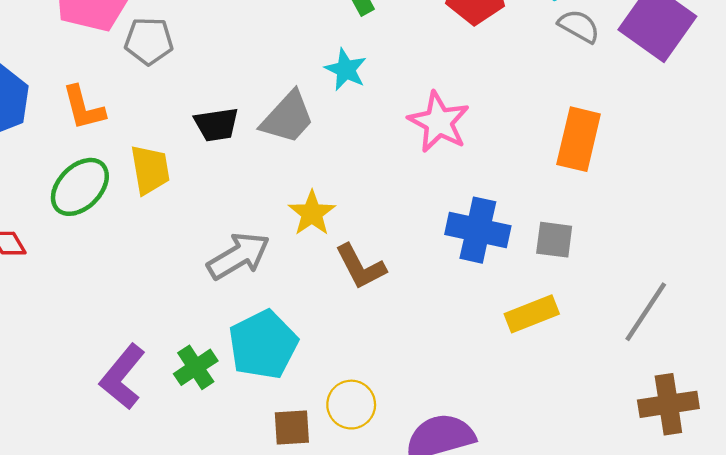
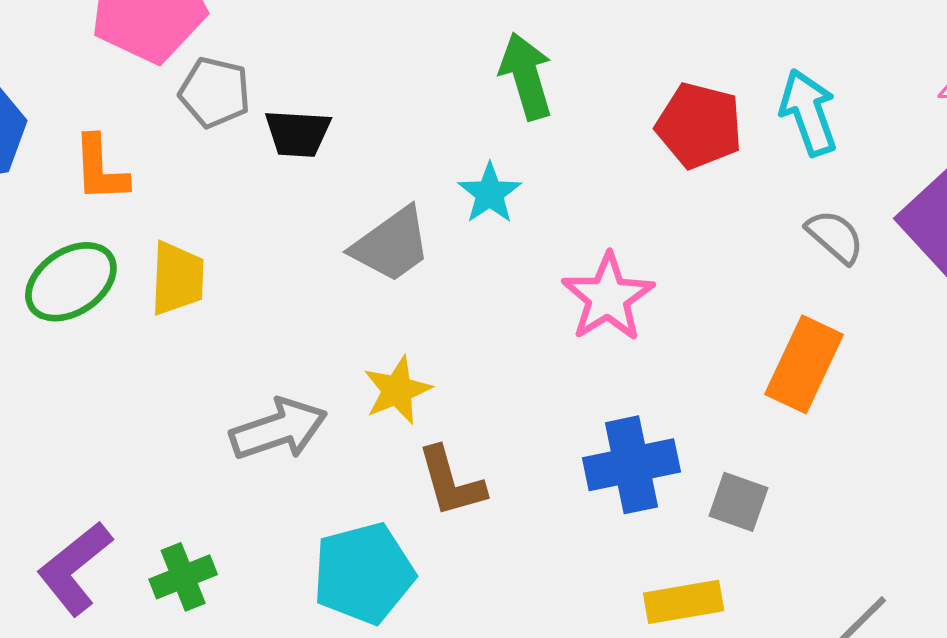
gray semicircle: (579, 26) -> (835, 236), moved
black trapezoid: (216, 124) -> (298, 133), moved
blue cross: (478, 230) -> (631, 465), turned -36
cyan pentagon: (263, 345) -> (364, 573), moved

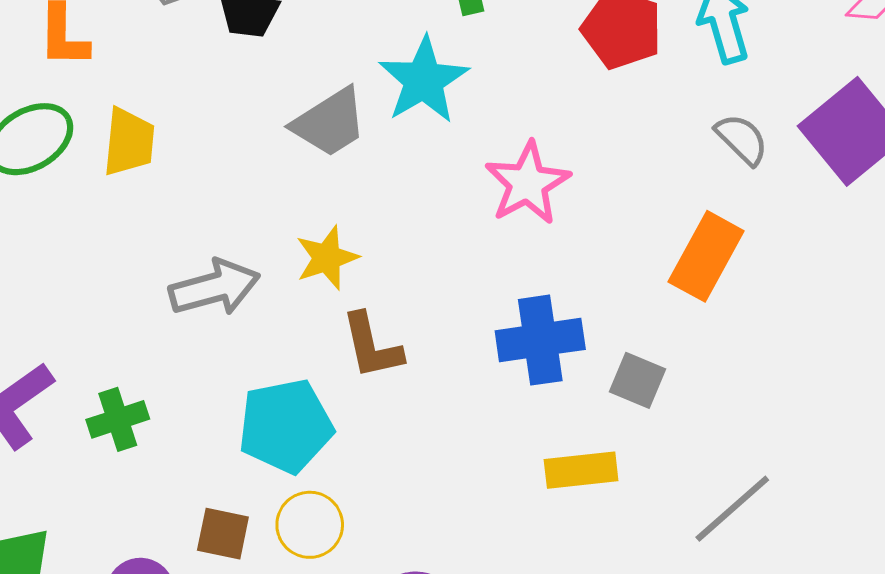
cyan star: (490, 193) -> (424, 80), size x1.5

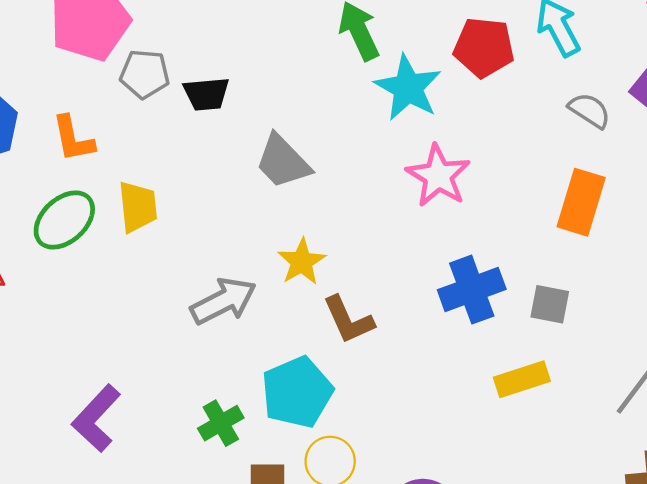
cyan star: (424, 80) -> (408, 88), moved
gray trapezoid: (330, 123) -> (283, 162), turned 90
green cross: (118, 419) -> (221, 423), moved

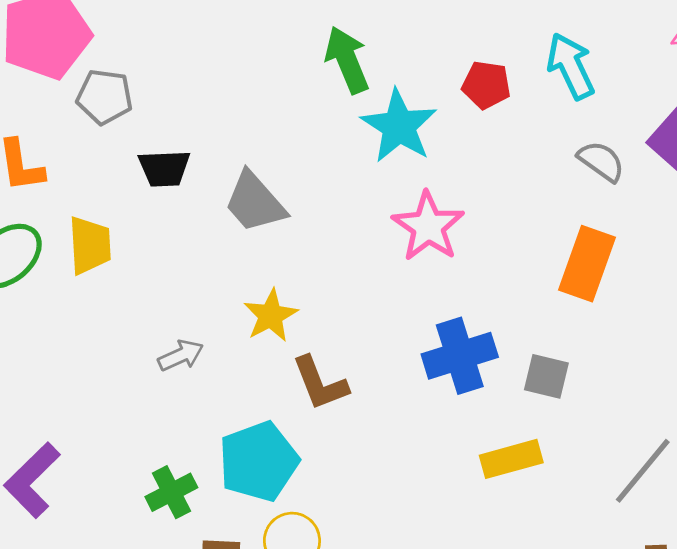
red pentagon: (484, 47) -> (486, 85), size x0.7
black trapezoid: (206, 94) -> (164, 168), moved
gray arrow: (223, 301) -> (181, 355), size x0.6

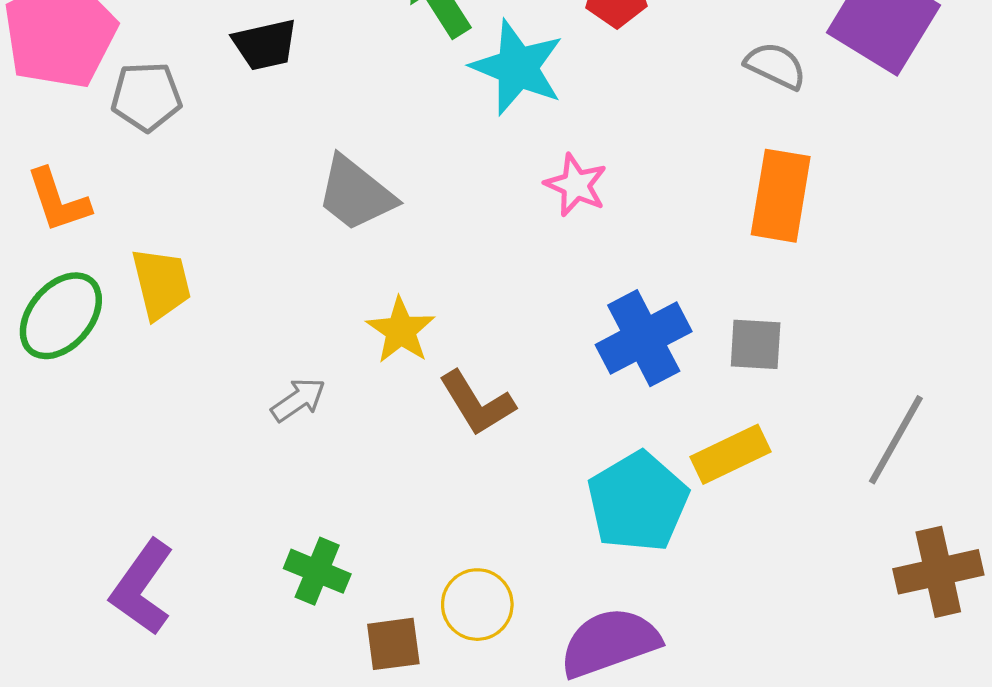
black trapezoid: (164, 168) -> (265, 45), moved
pink star: (428, 226) -> (576, 185), size x0.7
cyan pentagon: (259, 462) -> (638, 502), moved
green cross: (171, 492) -> (317, 571), turned -30

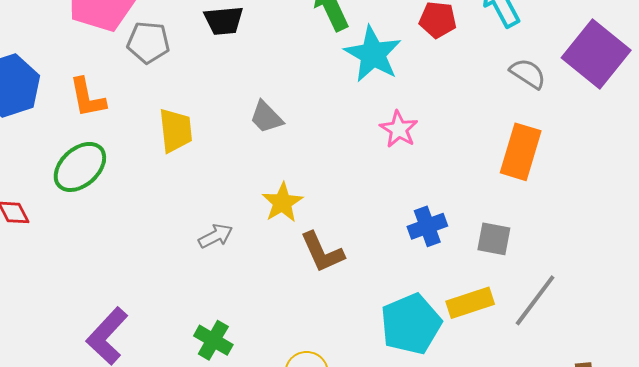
gray trapezoid: (356, 194) -> (266, 117), size x0.7
yellow trapezoid: (161, 284) -> (176, 130), moved
blue cross: (644, 338) -> (427, 226), size x0.7
gray line: (896, 440) -> (535, 300), moved

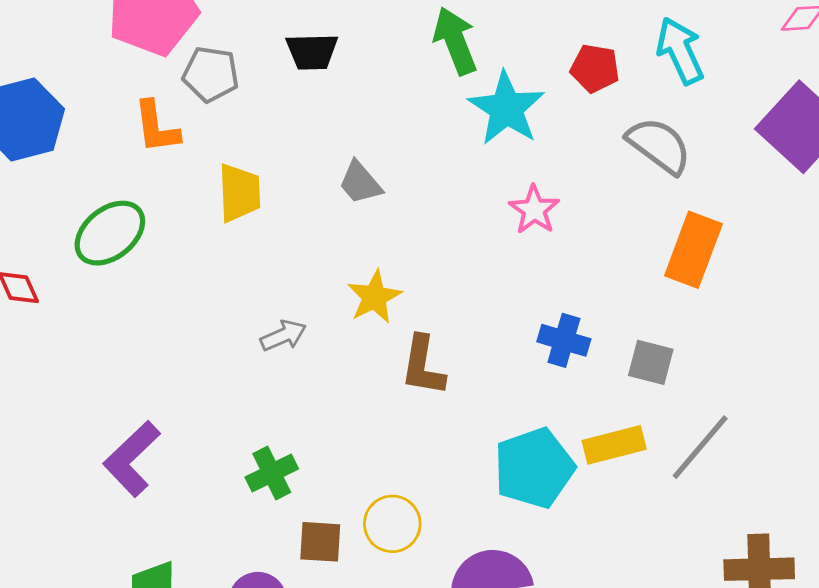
gray semicircle: (528, 73) -> (659, 145), moved, size x1.4
orange L-shape: (87, 98) -> (156, 127), moved
blue cross: (427, 226) -> (564, 340), turned 33
brown L-shape: (322, 252) -> (423, 366), turned 30
green cross: (213, 340) -> (272, 473), turned 30

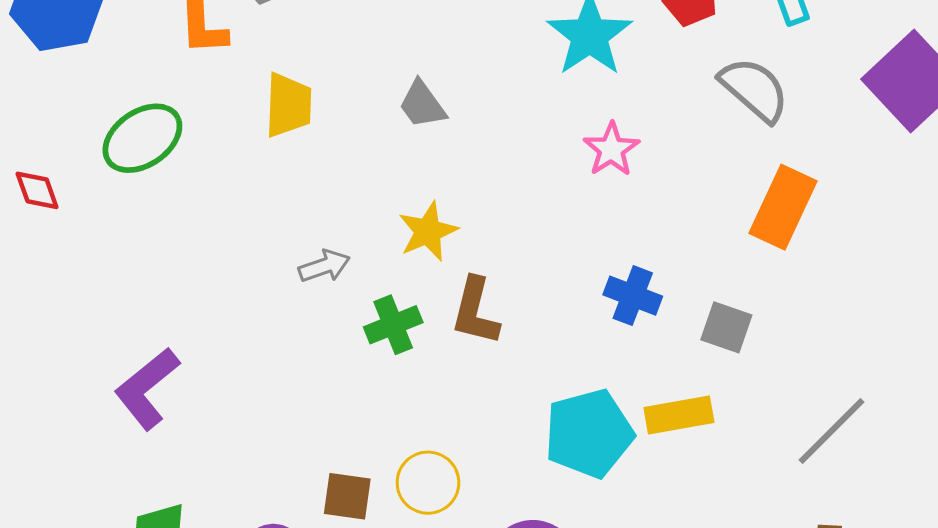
gray line: (700, 447) -> (832, 431), moved
green cross: (272, 473) -> (393, 325), moved

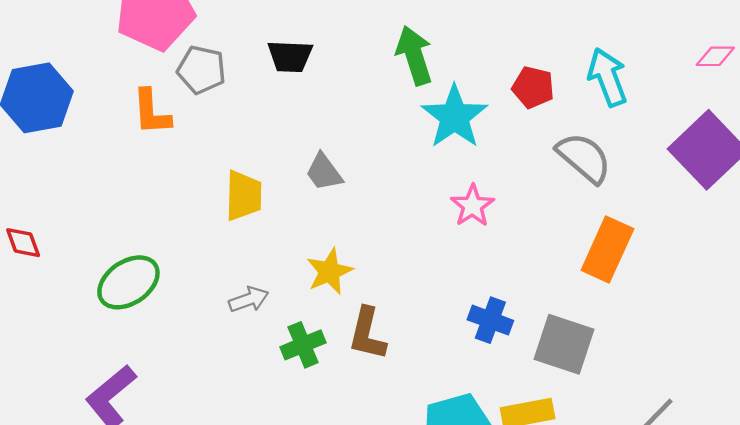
yellow trapezoid: (288, 105) -> (244, 196), moved
green ellipse: (142, 138) -> (128, 282), moved
gray square: (726, 327) -> (564, 344), size x1.5

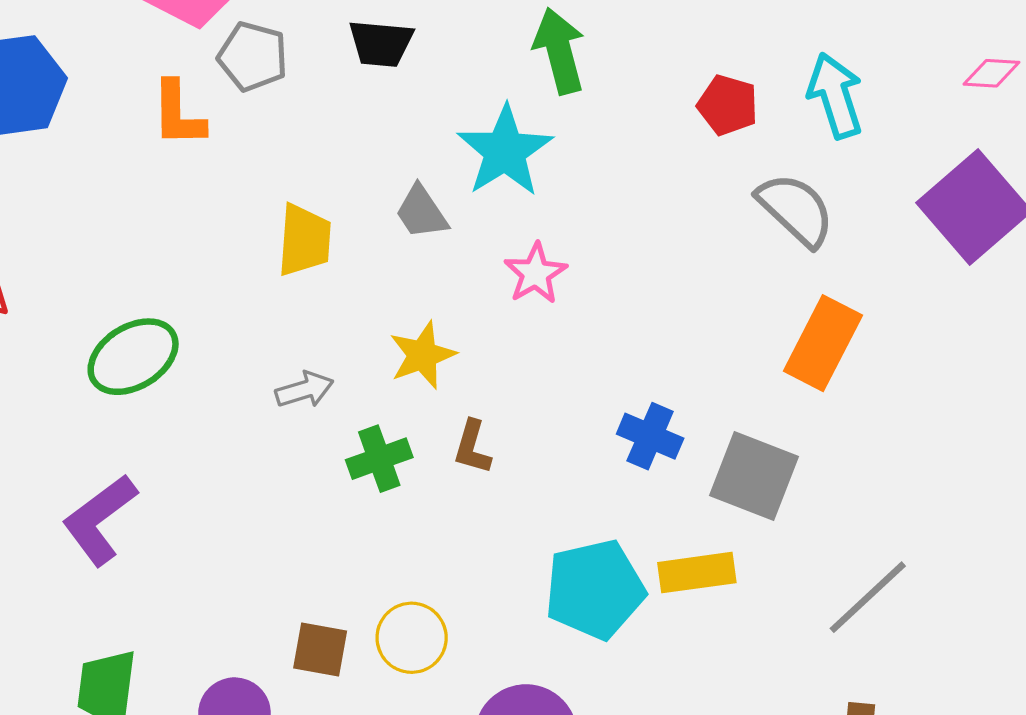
cyan star: (454, 117) -> (505, 151), moved
pink star: (472, 206) -> (536, 273), moved
brown L-shape: (367, 334) -> (472, 447), size x0.7

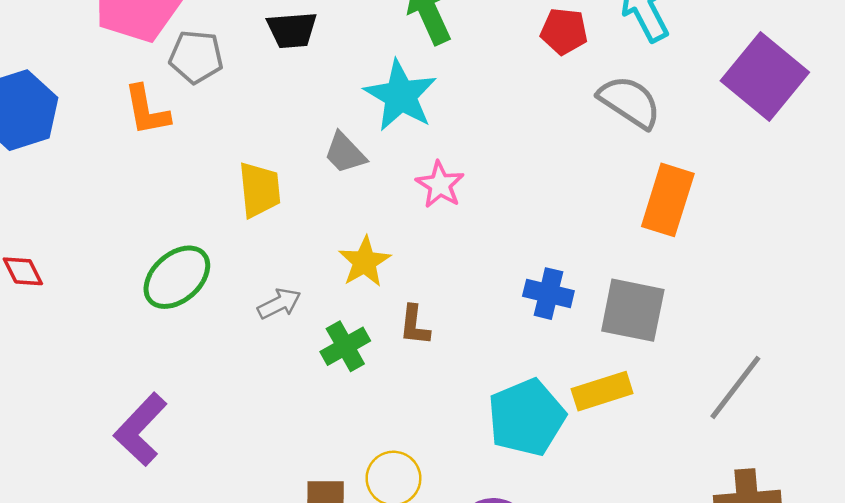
green ellipse: (133, 357) -> (177, 277), moved

